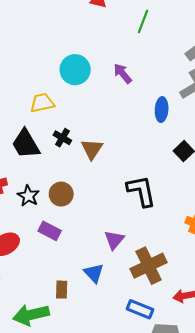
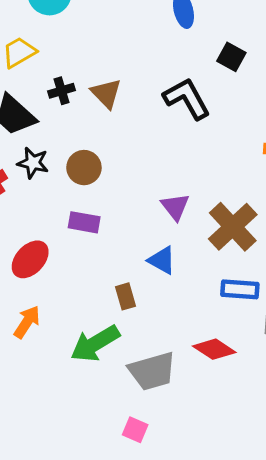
black cross: (62, 138) -> (61, 91), turned -30
black L-shape: (141, 191) -> (187, 99), moved
black star: (28, 196) -> (33, 163), moved

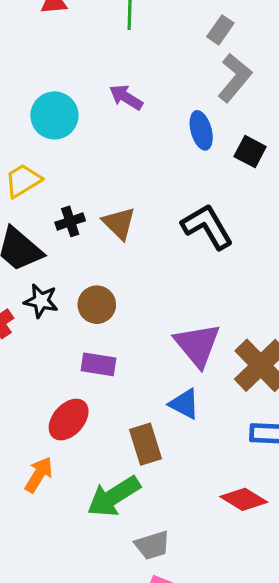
black square: (231, 57) -> (250, 152), moved
purple triangle: (175, 207) -> (197, 345), size x1.5
red ellipse: (30, 259) -> (69, 420), moved
brown rectangle: (126, 296) -> (146, 444), size x1.4
gray trapezoid: (152, 371) -> (152, 545), moved, size x0.7

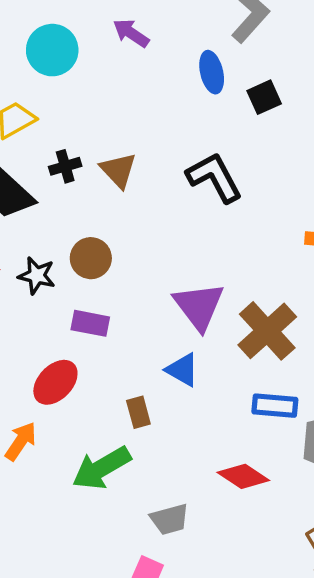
black square: (250, 152) -> (264, 97), turned 36
black star: (41, 301) -> (37, 276), moved
brown rectangle: (146, 444) -> (138, 412), size x0.7
gray trapezoid: (152, 545) -> (170, 519), moved

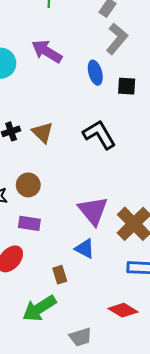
purple arrow: (131, 33) -> (47, 51), size x1.4
black square: (264, 97) -> (127, 86), turned 30

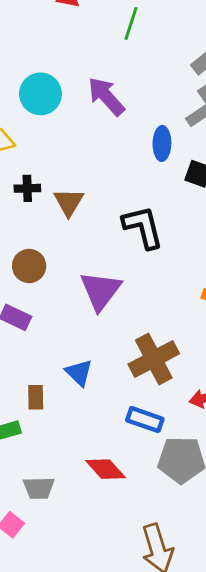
purple triangle: (93, 211) -> (101, 291), moved

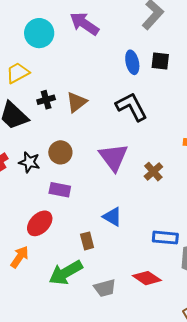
blue ellipse: (162, 143) -> (132, 62), moved
brown triangle: (69, 202) -> (77, 102), turned 35
brown cross: (154, 359) -> (153, 172), moved, size x0.6
gray trapezoid: (39, 488) -> (105, 288), moved

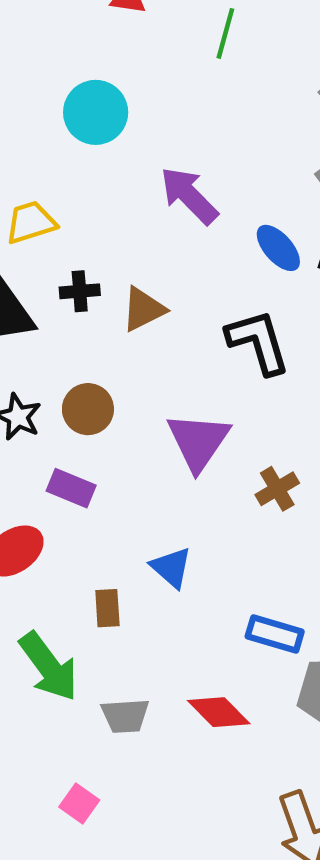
purple arrow: (84, 24) -> (189, 196), moved
cyan circle: (39, 33) -> (96, 112), moved
blue ellipse: (132, 62) -> (278, 248), turned -40
green arrow: (66, 273) -> (49, 667), turned -108

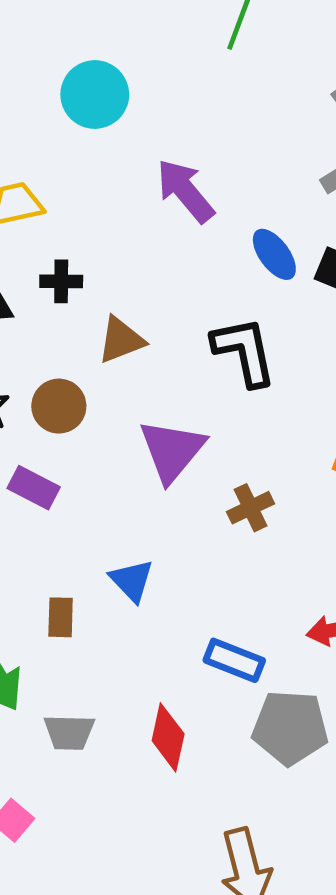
brown triangle: (143, 309) -> (121, 340), moved
red diamond: (219, 712) -> (168, 737), turned 52

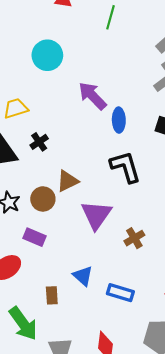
blue ellipse: (274, 254) -> (119, 120), moved, turned 40
black cross: (61, 281) -> (39, 142), turned -30
brown triangle: (121, 340) -> (68, 181), moved
blue rectangle: (234, 660) -> (120, 293), moved

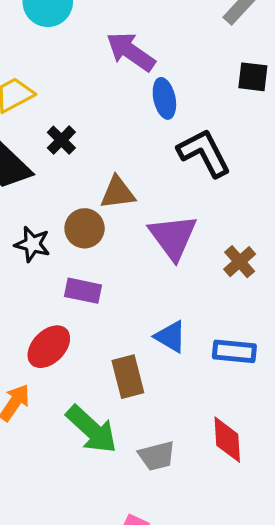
blue ellipse: (119, 120) -> (164, 98), moved
brown triangle: (68, 181) -> (118, 193), turned 30
brown rectangle: (52, 295) -> (128, 377), size x1.4

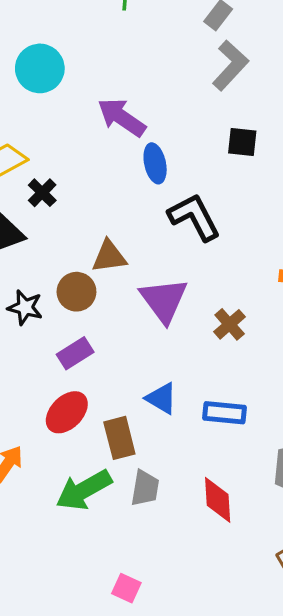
black cross: (61, 140) -> (42, 193), moved
purple rectangle: (83, 291) -> (75, 353), turned -44
red ellipse: (49, 347) -> (67, 412), moved
green arrow: (92, 429) -> (84, 490), turned 108
gray trapezoid: (157, 456) -> (145, 488), moved, turned -66

